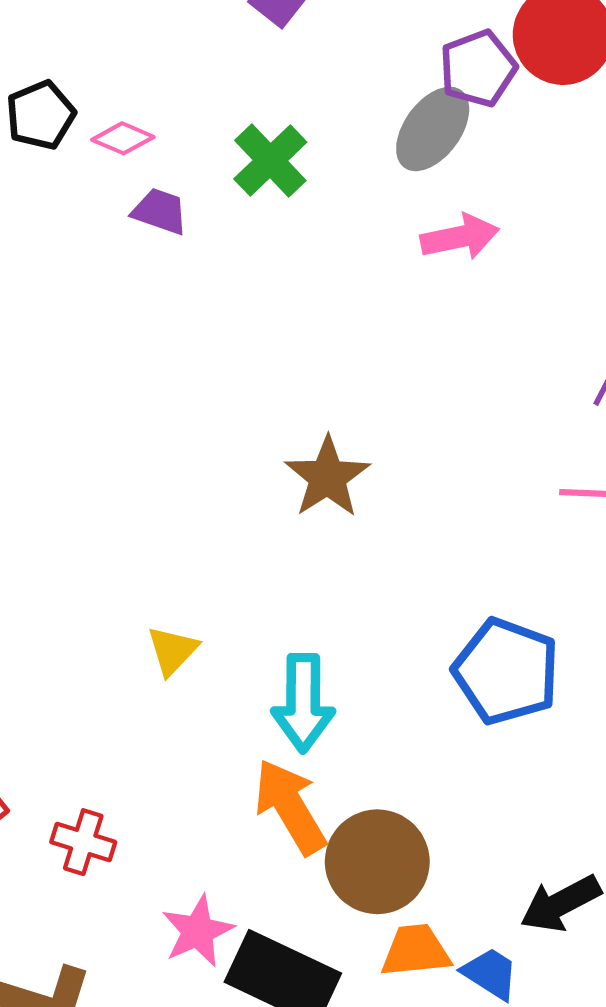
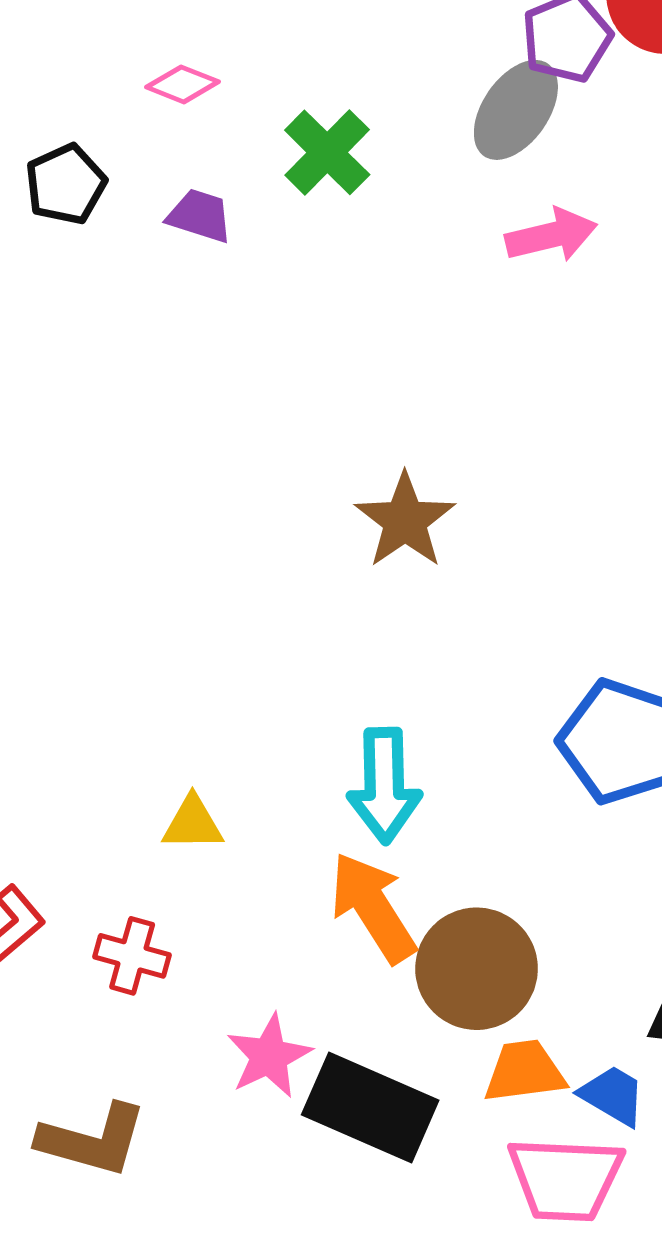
black pentagon: (41, 115) -> (66, 184), moved
pink diamond: (123, 138) -> (183, 84), moved
yellow triangle: (172, 650) -> (193, 823), moved, turned 48

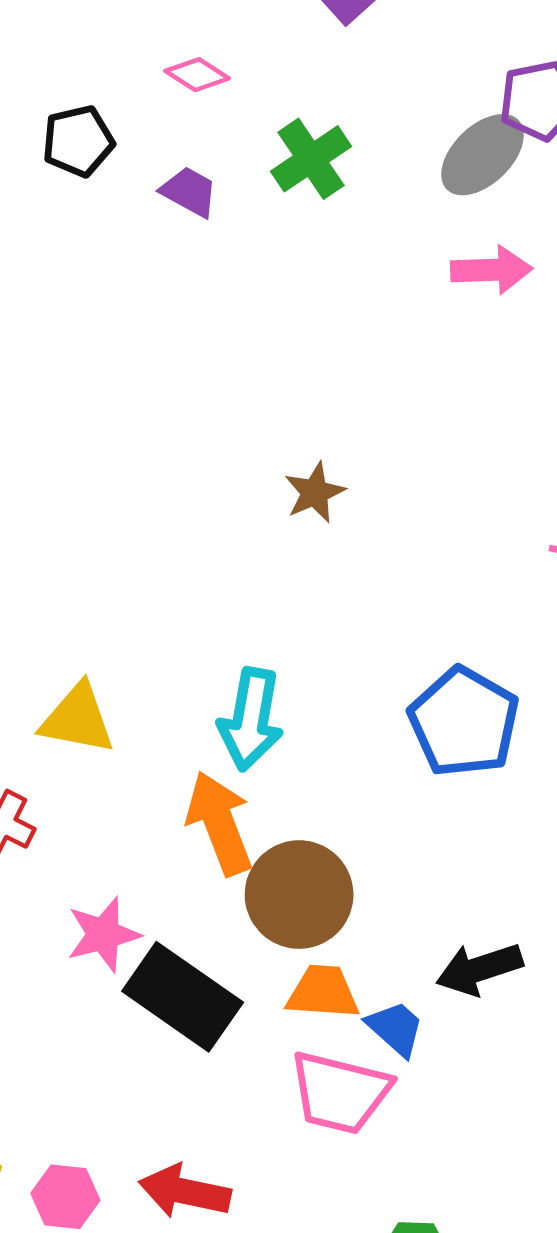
brown star: (405, 521) -> (315, 493), size x0.7
yellow triangle: (193, 823) -> (77, 719), size x1.4

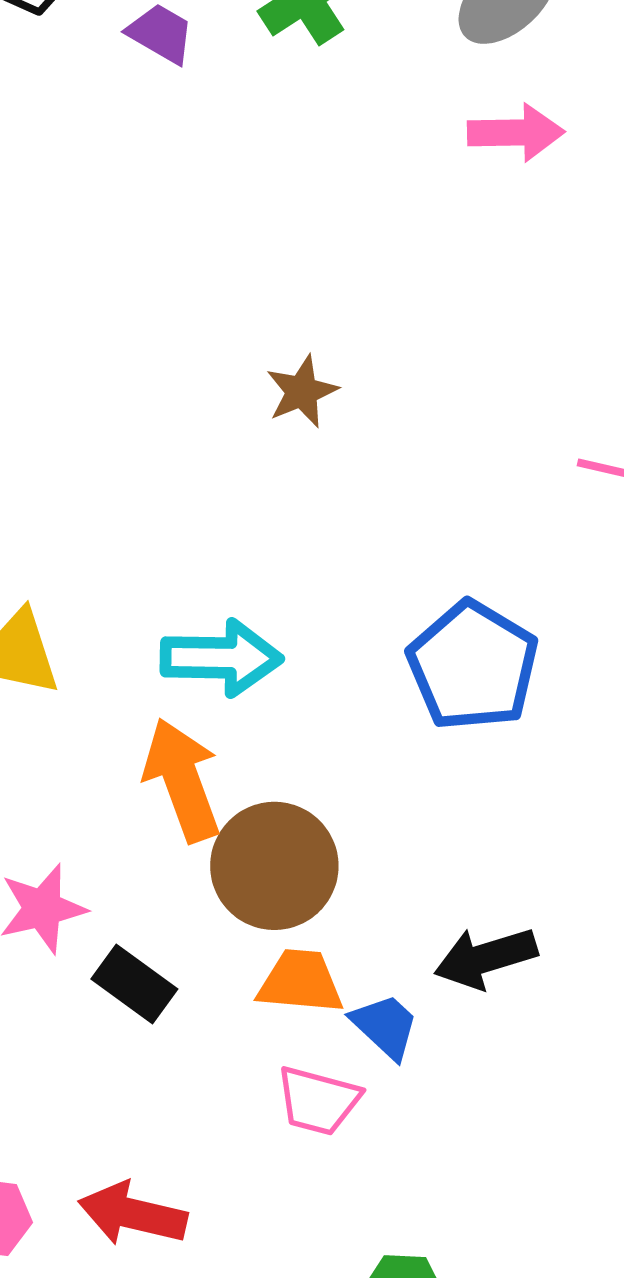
cyan arrow: (251, 719) -> (221, 658), turned -100
black rectangle: (183, 997) -> (134, 984), size x0.6
pink trapezoid: (340, 1092) -> (318, 1101), size x0.7

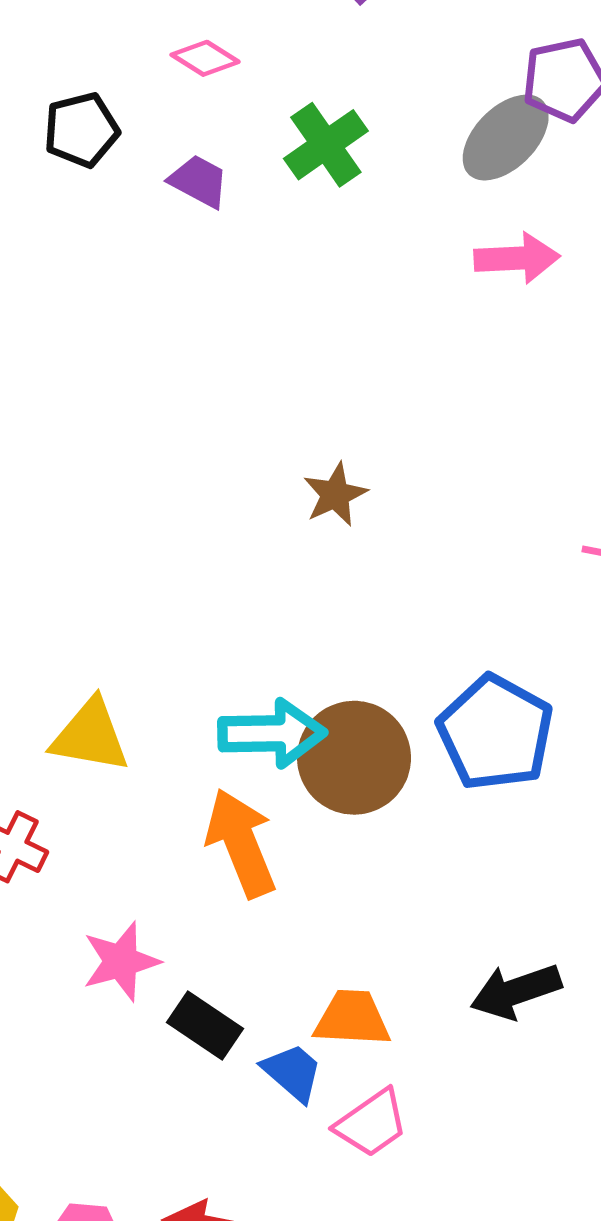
brown circle: (274, 866) -> (354, 758), moved
blue trapezoid: (385, 1026) -> (292, 1072), moved
pink trapezoid: (318, 1101) -> (372, 1123), turned -48

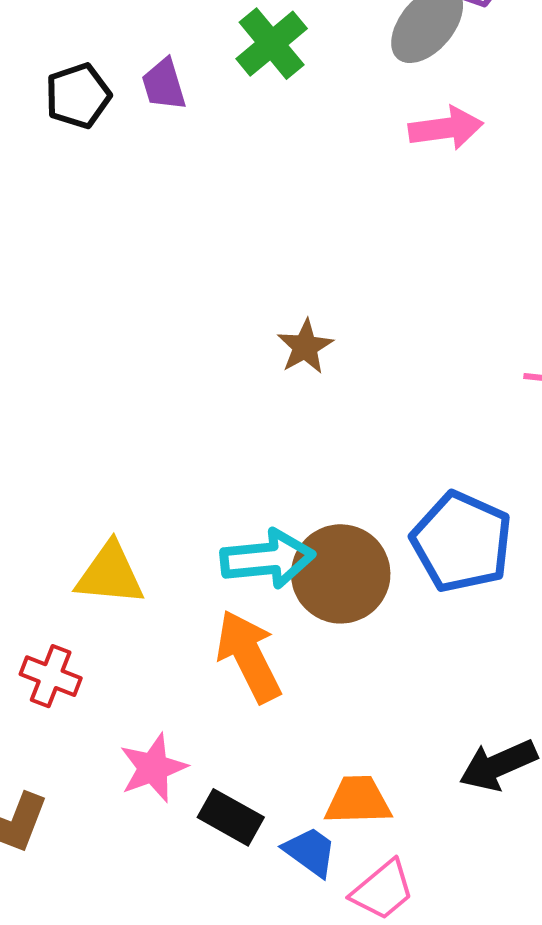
black pentagon: (81, 130) -> (78, 96), moved
purple trapezoid: (199, 181) -> (164, 85), turned -130

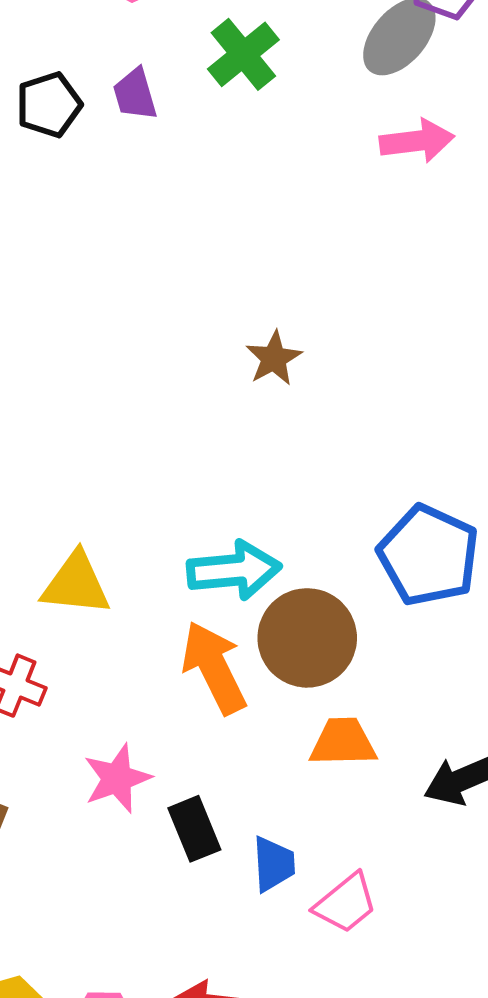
brown circle: (341, 574) -> (307, 638), moved
orange trapezoid: (358, 800) -> (343, 742), moved
black rectangle: (231, 817) -> (194, 829), turned 38
blue trapezoid: (310, 852) -> (274, 864), turned 50

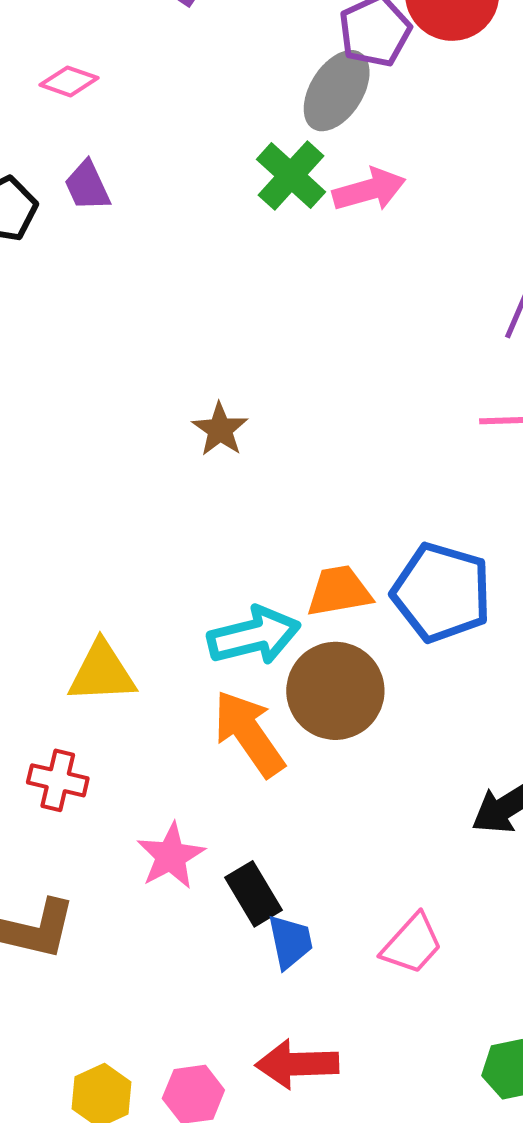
green cross: (243, 54) -> (291, 176), moved
brown star: (274, 358) -> (220, 429), moved
orange trapezoid: (343, 742) -> (339, 591), moved
blue trapezoid: (274, 864) -> (290, 942), moved

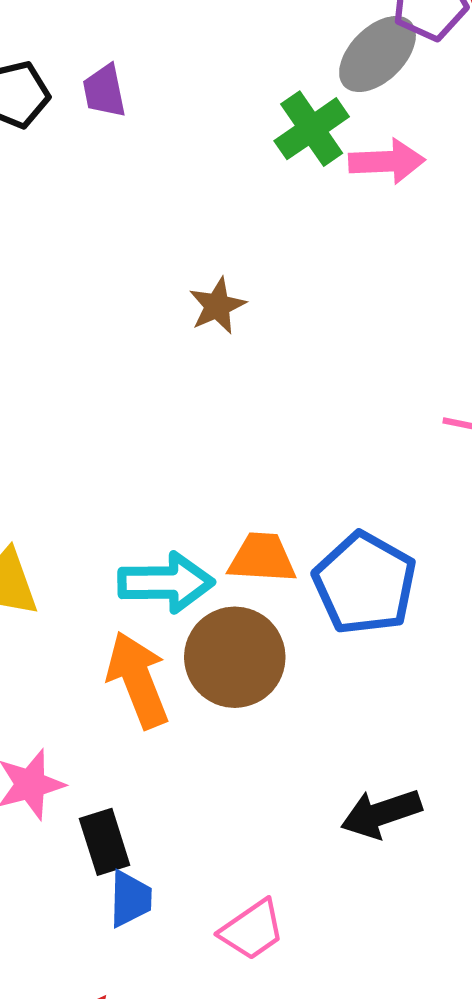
brown star: (220, 429) -> (217, 306), moved

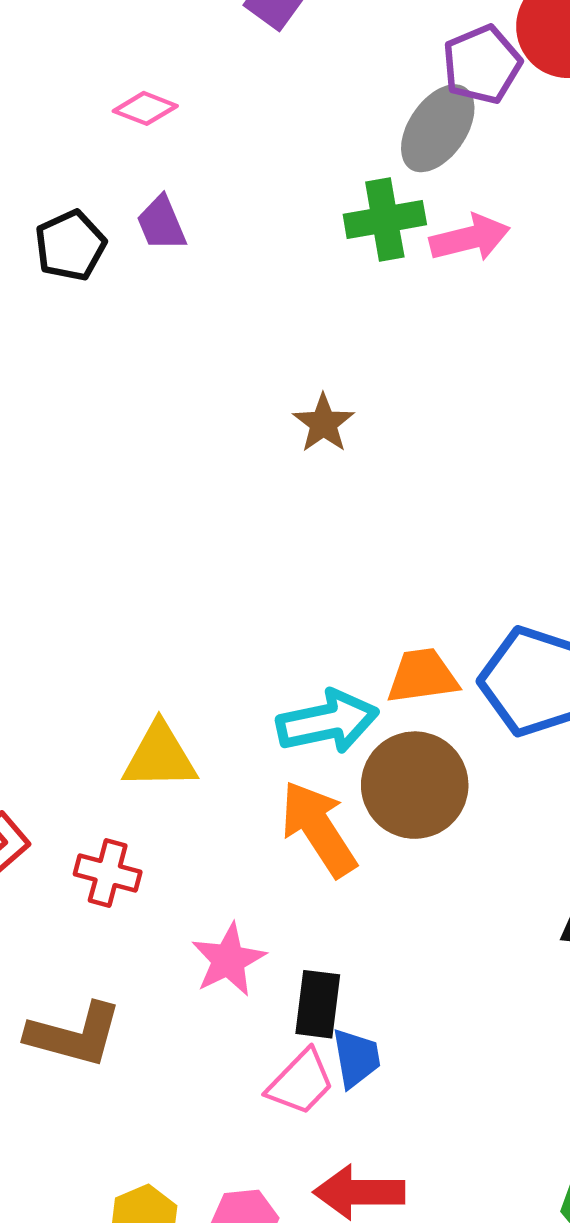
green cross: (312, 129) -> (385, 220), turned 36
black rectangle: (105, 842) -> (318, 1004), turned 36
pink trapezoid: (252, 930) -> (301, 1082), moved

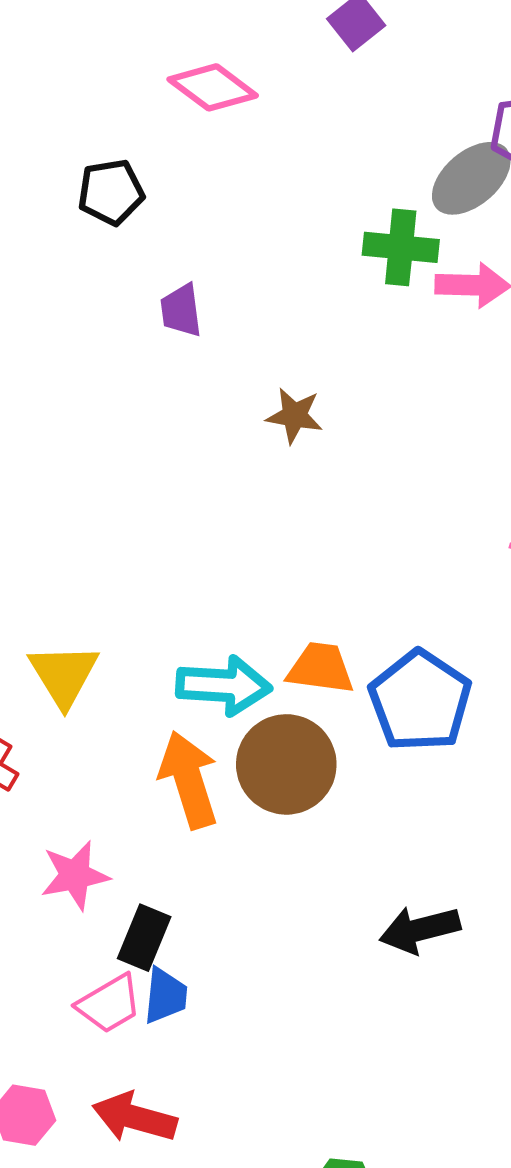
pink diamond: (145, 108) -> (213, 87), size x1.5
purple trapezoid: (161, 223) -> (181, 310), moved
brown star: (323, 423) -> (295, 416), turned 30
yellow triangle: (160, 756) -> (64, 675), turned 44

